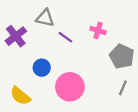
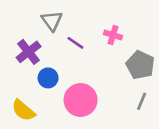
gray triangle: (45, 18) -> (52, 21), turned 42
purple cross: (16, 36) -> (29, 52), moved

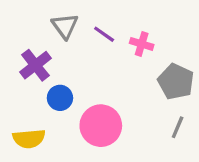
purple line: (75, 43) -> (104, 34), moved
yellow semicircle: (23, 110) -> (29, 139), turned -45

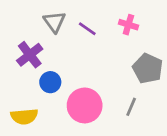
pink cross: (142, 44) -> (128, 25), moved
gray line: (178, 127) -> (131, 107), moved

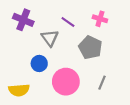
gray triangle: (54, 22) -> (50, 38), moved
purple cross: (30, 55) -> (23, 20), moved, turned -30
gray pentagon: (148, 68) -> (90, 48), moved

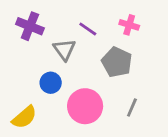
yellow semicircle: (19, 90) -> (24, 117), turned -36

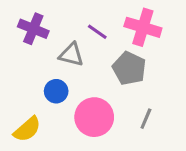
pink cross: (129, 25) -> (143, 27), size x1.6
gray triangle: (64, 50) -> (71, 55), turned -40

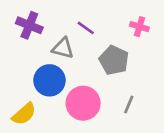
pink cross: (143, 27) -> (139, 27), moved, size x0.6
blue circle: (56, 91) -> (49, 80), size x1.5

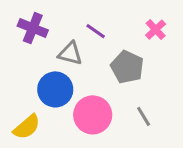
pink cross: (139, 27) -> (156, 30), turned 30
gray line: (129, 105) -> (144, 116), turned -54

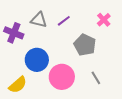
purple cross: (33, 28) -> (14, 33), moved
purple line: (96, 31) -> (64, 21), turned -72
gray triangle: (70, 54) -> (39, 20), moved

